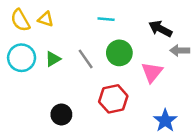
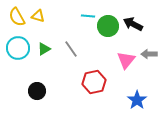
gray arrow: (180, 50) -> (149, 54), moved
green circle: (119, 53) -> (108, 26), moved
black circle: (61, 114) -> (37, 91), moved

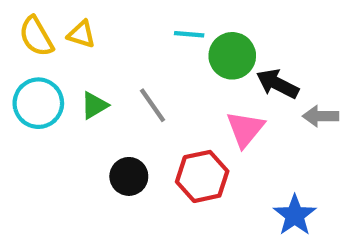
black arrow: (133, 24) -> (278, 84), moved
pink triangle: (126, 60) -> (245, 129), moved
black circle: (37, 91) -> (129, 176), moved

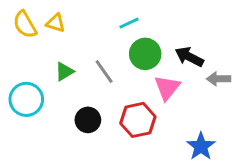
cyan line: (189, 34) -> (129, 23), turned -30
green circle: (232, 56) -> (145, 54), moved
cyan circle: (38, 103) -> (26, 99), moved

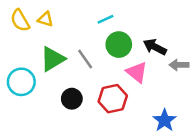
green triangle: (64, 71) -> (53, 59), size x1.6
pink triangle: (167, 88) -> (137, 72), turned -30

